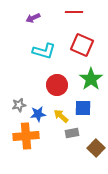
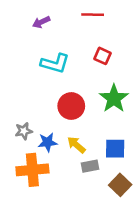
red square: (82, 45) -> (103, 56), size x0.6
blue square: (83, 108) -> (115, 149), moved

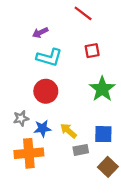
red line: (93, 15) -> (83, 13), turned 36
purple arrow: (41, 22) -> (40, 33), moved
red square: (103, 56) -> (92, 51), turned -35
red circle: (71, 106) -> (46, 91), moved

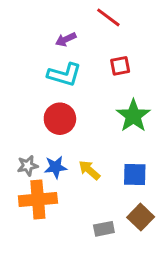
purple arrow: (40, 33) -> (66, 39), moved
gray star: (21, 118) -> (28, 166), moved
gray rectangle: (81, 150) -> (104, 229), moved

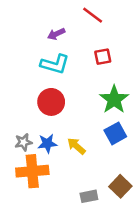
blue square: (135, 174) -> (115, 133), moved, turned -30

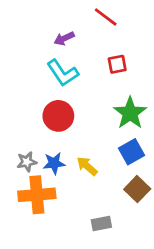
cyan L-shape: (55, 64) -> (63, 73), turned 40
brown square: (120, 186) -> (137, 189), moved

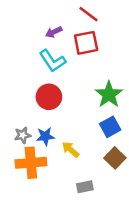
red square: (117, 64) -> (86, 43), moved, size x1.5
yellow arrow: (87, 166) -> (70, 150), moved

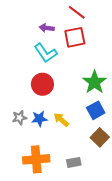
purple arrow: (54, 32) -> (47, 28), turned 32
yellow arrow: (70, 150) -> (61, 120), moved
orange cross: (31, 163) -> (36, 159), moved

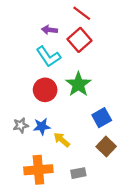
red square: (75, 37) -> (79, 40), turned -30
green star: (95, 82) -> (78, 84), moved
yellow arrow: (61, 120) -> (62, 140), moved

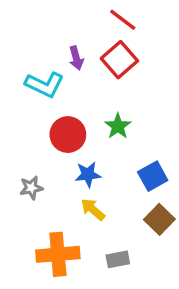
purple arrow: (50, 30) -> (76, 58), moved, turned -112
cyan L-shape: (48, 57) -> (45, 85), moved, turned -30
green star: (78, 84) -> (118, 126), size x0.7
blue star: (42, 126) -> (88, 174), moved

